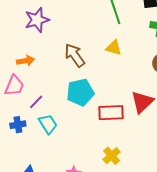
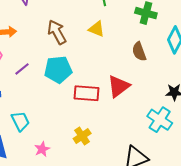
purple line: (36, 102) -> (22, 69), moved
cyan trapezoid: (48, 124) -> (20, 121), moved

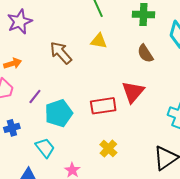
cyan pentagon: (58, 70) -> (59, 113), moved

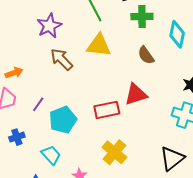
purple star: (20, 22) -> (49, 26), moved
yellow triangle: (99, 41) -> (99, 45), size x1.5
red triangle: (133, 92) -> (136, 94), turned 35
yellow cross: (108, 149) -> (114, 152), size x1.4

